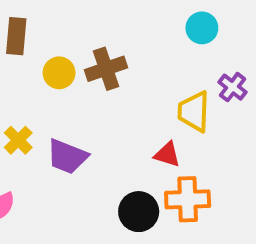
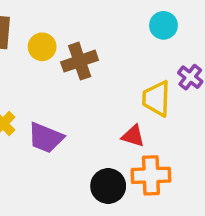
yellow circle: (59, 73) -> (42, 47), moved

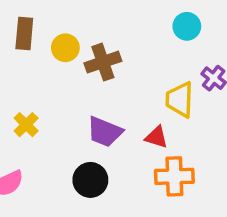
purple trapezoid: (46, 138) -> (105, 132), moved
black circle: (108, 186) -> (90, 180), moved

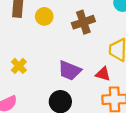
brown cross: (103, 62) -> (83, 22), moved

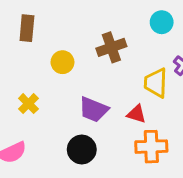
yellow circle: (44, 16) -> (62, 62), moved

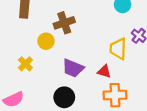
brown cross: (111, 47) -> (64, 23), moved
yellow circle: (62, 62) -> (46, 41), moved

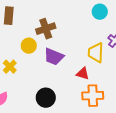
purple trapezoid: (73, 68) -> (54, 57), moved

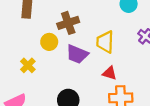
yellow trapezoid: (96, 53) -> (105, 42), moved

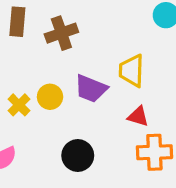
brown cross: (68, 23) -> (61, 33), moved
yellow circle: (49, 42) -> (50, 97), moved

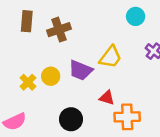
yellow trapezoid: (132, 71) -> (110, 57), turned -145
red triangle: (138, 116) -> (107, 98), moved

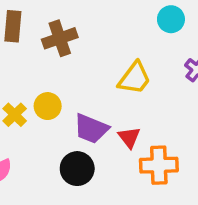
purple trapezoid: (81, 70) -> (91, 129), moved
red triangle: (107, 98) -> (129, 137), turned 35

